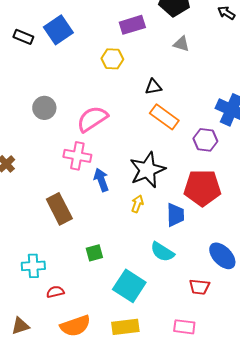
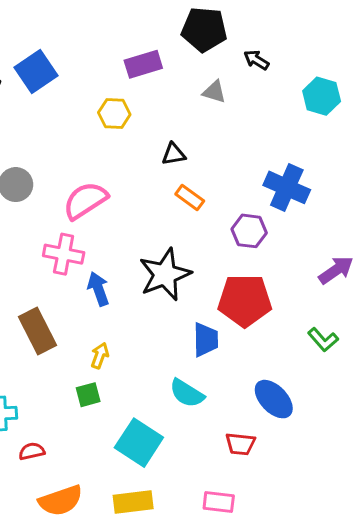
black arrow: (226, 13) -> (256, 60), moved
orange rectangle: (164, 117) -> (190, 198), size x0.7
yellow arrow: (137, 204) -> (100, 356), moved

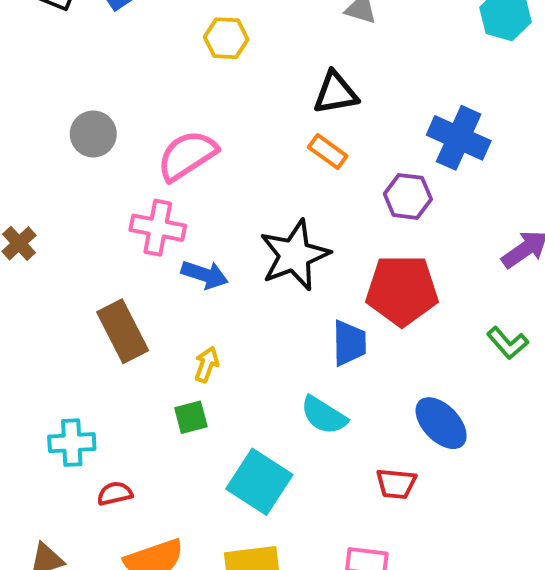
black triangle: (174, 154) -> (336, 93), moved, size x1.4
blue arrow: (98, 289) -> (205, 275), turned 128

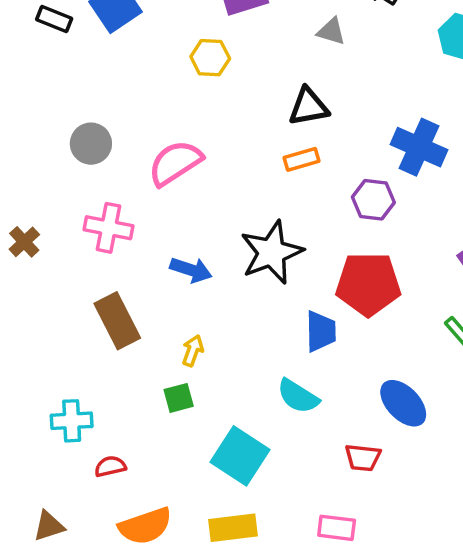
orange rectangle: (328, 152) -> (301, 159), turned -52
pink cross: (158, 228) -> (108, 228), moved

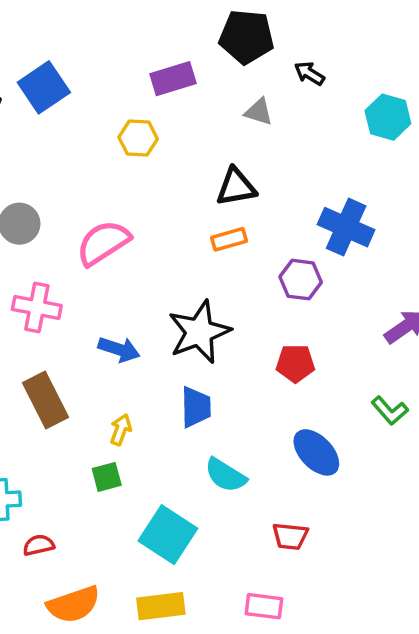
red pentagon: (368, 284) -> (295, 363), size x0.6
blue trapezoid: (321, 331) -> (196, 407), moved
blue ellipse: (403, 403) -> (316, 452), moved

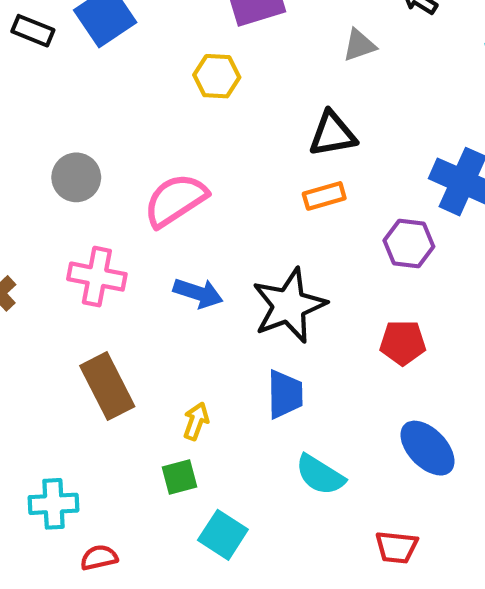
gray triangle: (259, 112) -> (359, 45), turned -36
blue arrow: (119, 349) -> (198, 293), moved
cyan square: (168, 535) -> (223, 535), moved, size x0.7

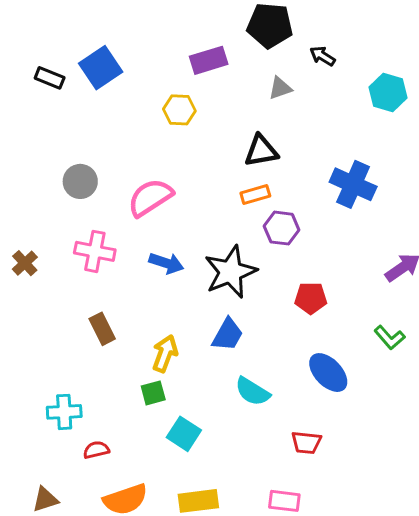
purple hexagon: (409, 244) -> (282, 228), moved
brown rectangle: (107, 386) -> (102, 329), size x0.7
blue trapezoid: (285, 394) -> (228, 335), turned 30
yellow arrow: (196, 421) -> (165, 354), size x1.4

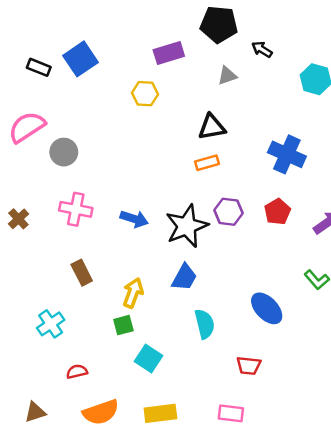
pink semicircle: (150, 197) -> (27, 127), moved
purple hexagon: (282, 228) -> (228, 212), moved
red pentagon: (311, 298) -> (277, 212), moved, turned -30
cyan semicircle: (252, 391) -> (205, 324), turned -136
cyan cross: (64, 412) -> (51, 324), moved, turned -32

